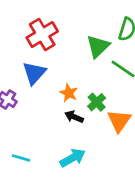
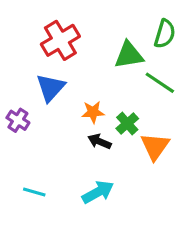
green triangle: (98, 46) -> (129, 55), turned 35
orange star: (69, 93) -> (93, 112), turned -30

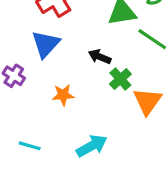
orange star: (93, 112) -> (63, 95), moved
black arrow: (100, 141) -> (100, 57), moved

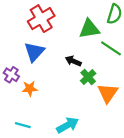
orange star: (63, 95) -> (30, 88), moved

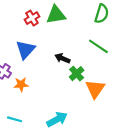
red cross: (41, 19) -> (32, 18), size x0.6
green triangle: (89, 29) -> (56, 15), moved

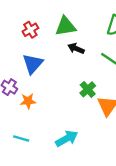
red cross: (32, 18) -> (30, 30), moved
black arrow: (62, 58) -> (76, 48), moved

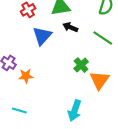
blue triangle: (33, 64) -> (42, 36), moved
cyan arrow: (67, 139) -> (75, 111), moved, turned 138

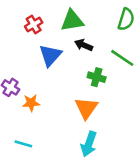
green cross: (81, 65) -> (97, 77), moved, turned -32
orange triangle: (99, 80) -> (86, 108), moved

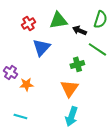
black arrow: (84, 45) -> (79, 30), moved
green cross: (97, 77) -> (77, 64), turned -32

